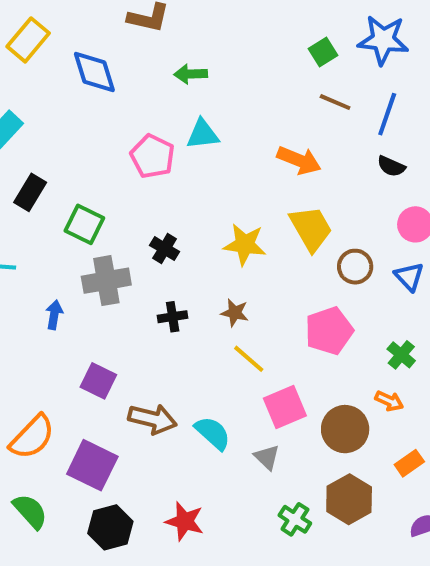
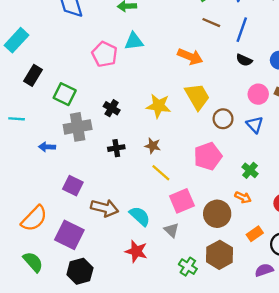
blue arrow: (54, 315) -> (47, 147), turned -98
red star: (185, 521) -> (136, 251), moved

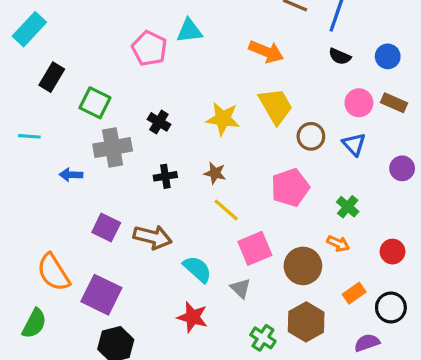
brown arrow: (105, 208) -> (153, 237), moved
orange semicircle: (34, 218) -> (53, 272), turned 104
green semicircle: (33, 262) -> (34, 324), moved, turned 70

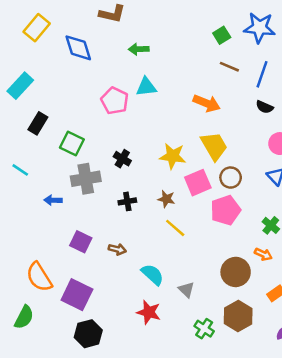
cyan line: (29, 136) -> (20, 170), turned 30
brown circle: (311, 136) -> (231, 178), moved
brown arrow: (153, 237) -> (117, 249), size x0.6
pink square: (255, 248) -> (198, 183), moved

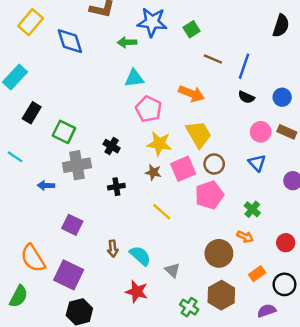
blue star: (260, 28) -> (152, 22), moved
green square: (222, 35) -> (191, 29), moved
pink pentagon: (115, 101) -> (149, 109), moved
brown star: (166, 199) -> (153, 172), moved
brown arrow: (117, 249) -> (113, 249), moved, turned 70

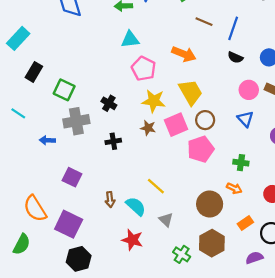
green cross: (252, 209) -> (241, 163), turned -32
yellow line: (162, 212) -> (156, 186), moved

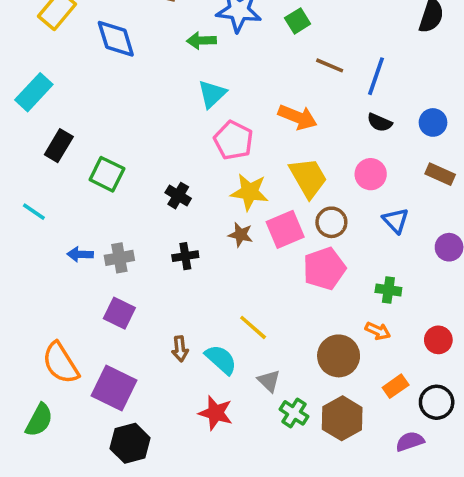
cyan triangle: (130, 40) -> (212, 94), turned -36
pink circle: (249, 90) -> (371, 174), moved
gray cross: (76, 121) -> (119, 258), moved, size x0.7
green cross: (182, 254) -> (294, 413), moved

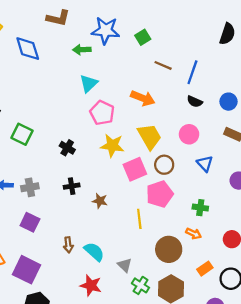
brown star: (241, 235) -> (100, 201), moved
yellow line: (253, 327) -> (139, 219), moved, turned 42

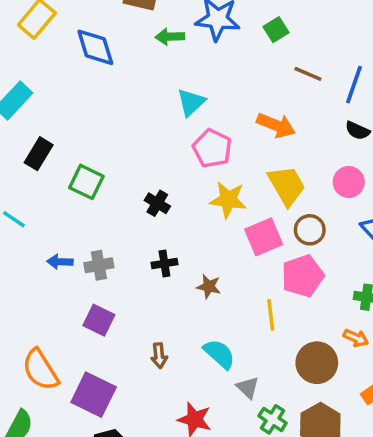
green arrow: (82, 50) -> (170, 37), moved
cyan semicircle: (94, 252) -> (219, 354), moved

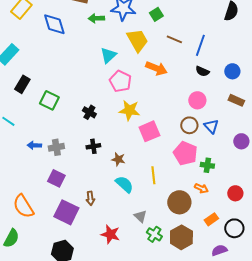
yellow trapezoid: (287, 186) -> (137, 40), moved
brown circle: (310, 230) -> (189, 125), moved
pink pentagon: (303, 276) -> (185, 153), moved, turned -30
cyan semicircle: (219, 354) -> (124, 184), moved
purple square: (94, 395) -> (66, 212), moved

